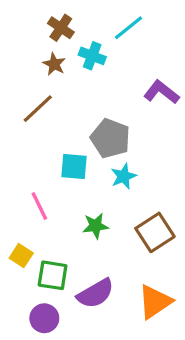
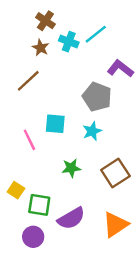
cyan line: (128, 28) -> (96, 34), moved
gray pentagon: (110, 138) -> (97, 97), moved
pink line: (39, 206) -> (29, 140), moved

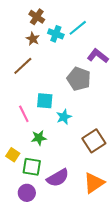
cyan star: (92, 131) -> (64, 117), moved
green star: (71, 168) -> (39, 138), moved

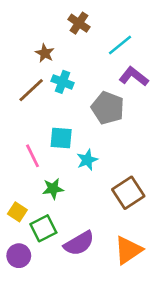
brown cross: (37, 17) -> (79, 23), moved
cyan line: (78, 28) -> (120, 45), moved
cyan cross: (56, 34) -> (63, 82), moved
green square: (32, 167) -> (43, 228), turned -36
purple circle: (27, 193) -> (19, 256), moved

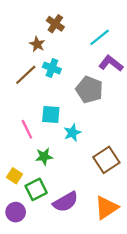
brown cross: (79, 23) -> (55, 24), moved

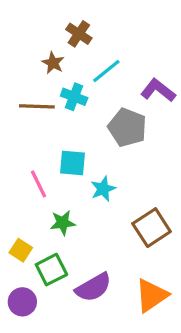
cyan line: (100, 37) -> (106, 71), moved
brown line: (26, 75) -> (37, 106), turned 45

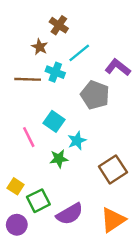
cyan square: (72, 163) -> (54, 121), turned 30
green star: (63, 223) -> (59, 159), moved

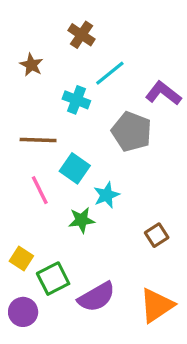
brown star: (40, 47) -> (31, 65), moved
brown line: (28, 79) -> (38, 140), moved
brown square: (113, 169) -> (157, 235), size x0.6

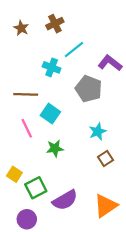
brown cross: (81, 35) -> (55, 24), turned 30
brown star: (31, 65) -> (21, 28), moved
cyan star: (107, 195) -> (98, 132), moved
purple circle: (23, 312) -> (27, 219), moved

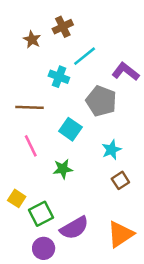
brown star: (21, 28) -> (32, 40), moved
cyan square: (50, 114) -> (70, 129), moved
purple circle: (27, 219) -> (44, 248), moved

